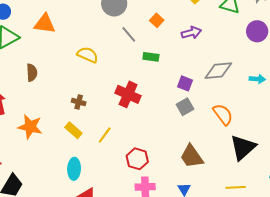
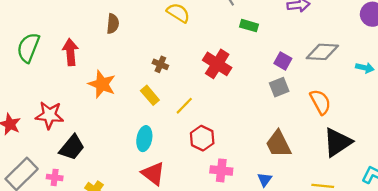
red hexagon: (137, 159) -> (202, 138), moved

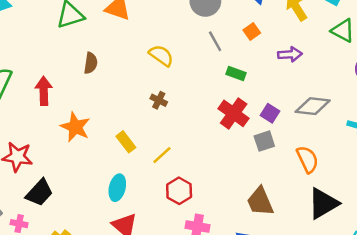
brown cross: (160, 64) -> (159, 100), moved
red cross: (217, 64) -> (234, 113), moved

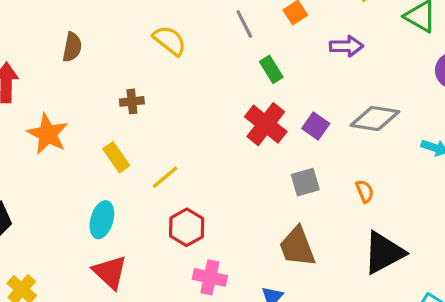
green rectangle: (236, 73) -> (271, 69), turned 36
brown cross: (159, 100) -> (132, 101), moved, turned -35
gray square: (264, 141) -> (305, 182), moved
orange semicircle: (307, 159) -> (365, 191), size x0.6

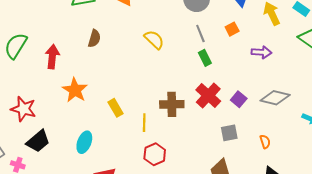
green rectangle: (271, 69) -> (205, 58), moved
brown cross: (132, 101) -> (172, 104), moved, size x1.6
yellow line: (165, 177) -> (144, 123), turned -54
cyan ellipse: (102, 220) -> (84, 142), moved

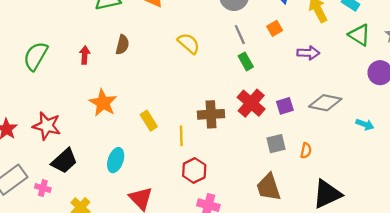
red arrow: (52, 57) -> (85, 55), moved, size x0.7
purple square: (239, 99) -> (285, 106), turned 35
orange semicircle: (265, 142) -> (306, 151), moved, turned 32

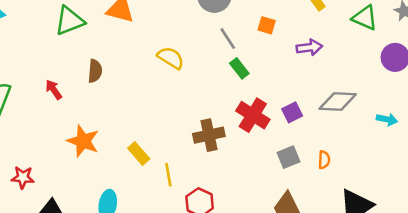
orange square: (275, 28) -> (267, 25), turned -35
red arrow: (85, 55) -> (54, 90), turned -30
red star: (47, 126) -> (23, 177), size x0.7
yellow line: (181, 136) -> (168, 175), moved

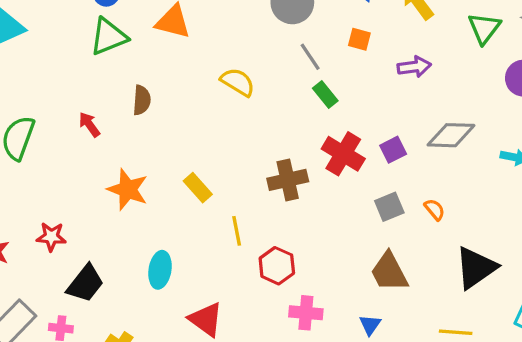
green triangle: (365, 18) -> (484, 28), turned 44
yellow rectangle: (139, 153) -> (198, 188), moved
orange semicircle: (324, 160) -> (435, 210), turned -42

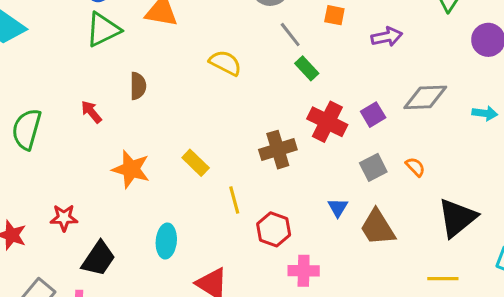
blue triangle: (370, 325) -> (338, 208), moved

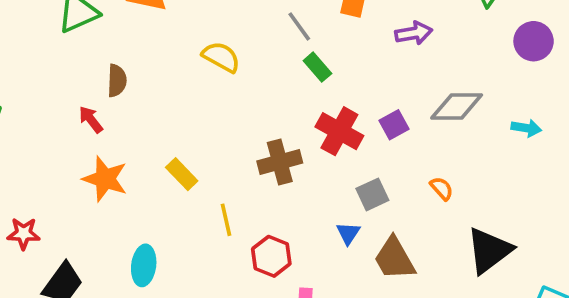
red arrow: (91, 112) -> (91, 120), moved
gray square: (373, 167) -> (372, 194), moved

